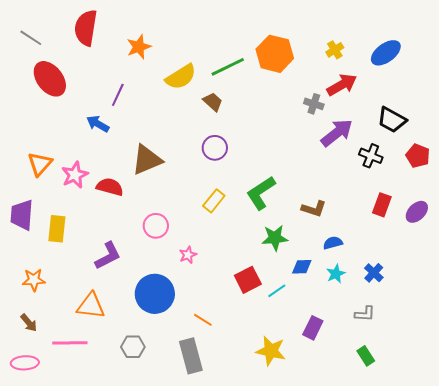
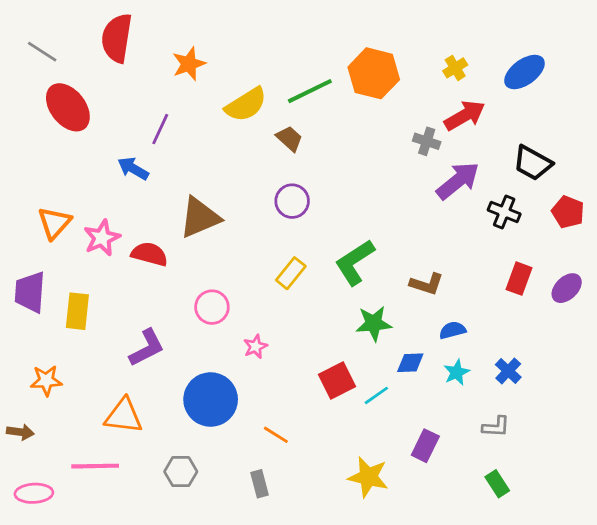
brown arrow: (29, 323) -> (20, 432), moved, turned -42
gray rectangle: (191, 356) -> (260, 484), size x0.6

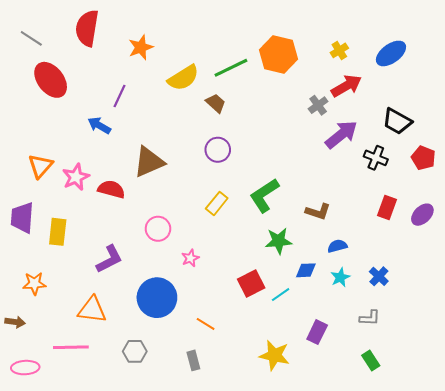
gray cross: (427, 141) -> (318, 105), turned 36

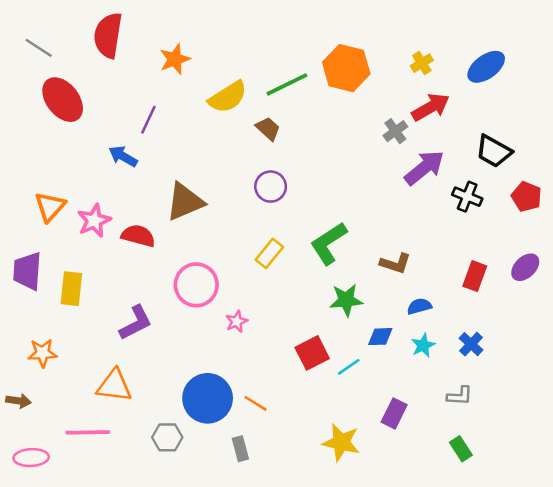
red rectangle: (387, 207) -> (475, 276), moved
pink circle: (158, 229) -> (196, 285), size x1.4
blue circle: (157, 298) -> (208, 398), moved

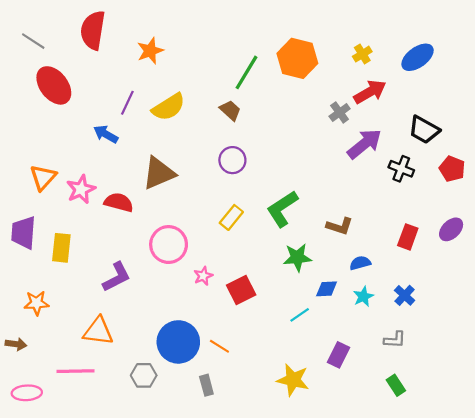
green line: (287, 84) -> (246, 72), turned -33
yellow semicircle: (228, 97) -> (169, 107), moved
red square: (312, 353) -> (241, 290), moved

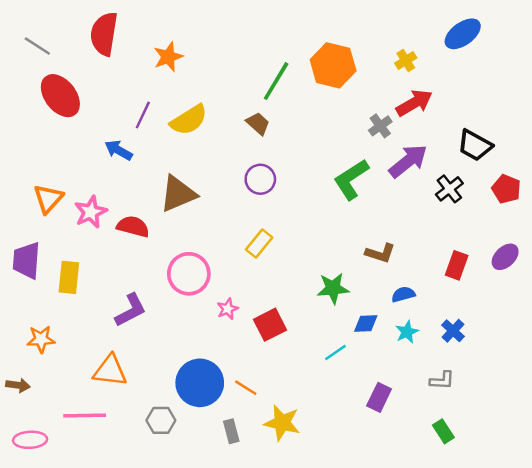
blue ellipse: (418, 57) -> (463, 34), moved
black cross: (401, 169) -> (449, 189), turned 30
green L-shape: (282, 209) -> (351, 179), moved
yellow star: (293, 380) -> (282, 423), moved

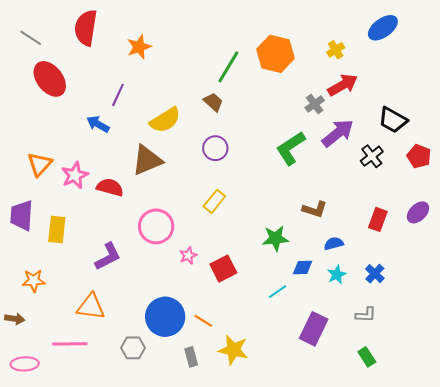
yellow semicircle: (189, 120) -> (165, 120), moved
purple rectangle: (379, 397) -> (314, 329), size x1.4

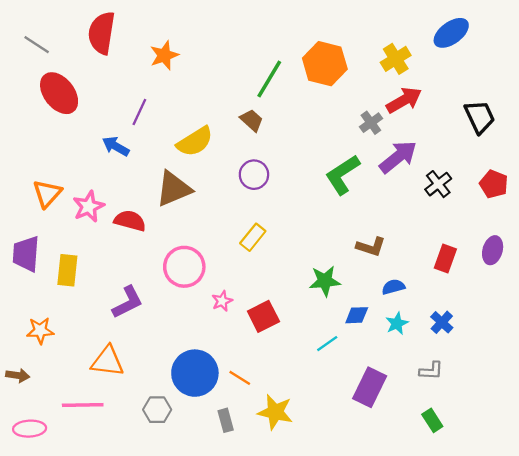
yellow cross: (336, 50) -> (396, 59), size x1.4
black trapezoid: (393, 120) -> (480, 117), moved, turned -144
purple ellipse: (418, 212) -> (493, 250), turned -30

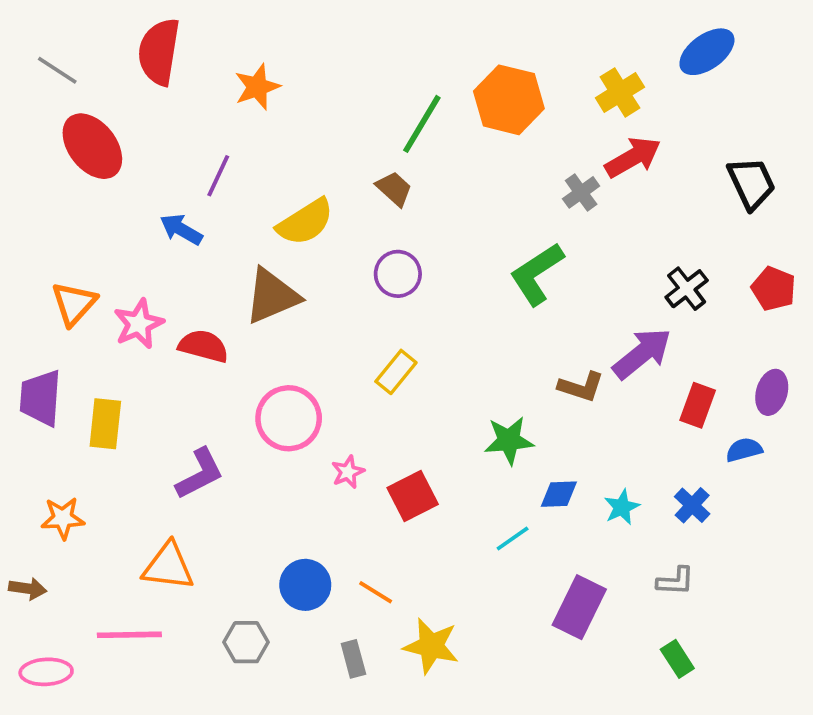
purple arrow: (398, 157) -> (642, 353), moved
blue semicircle: (393, 287) -> (744, 450), moved
blue circle: (195, 373) -> (305, 585), size x0.7

